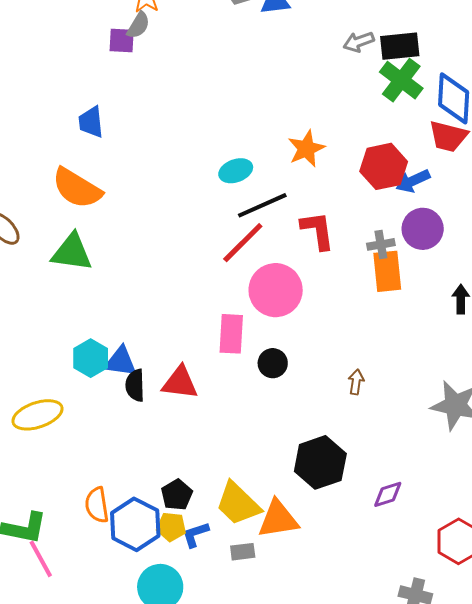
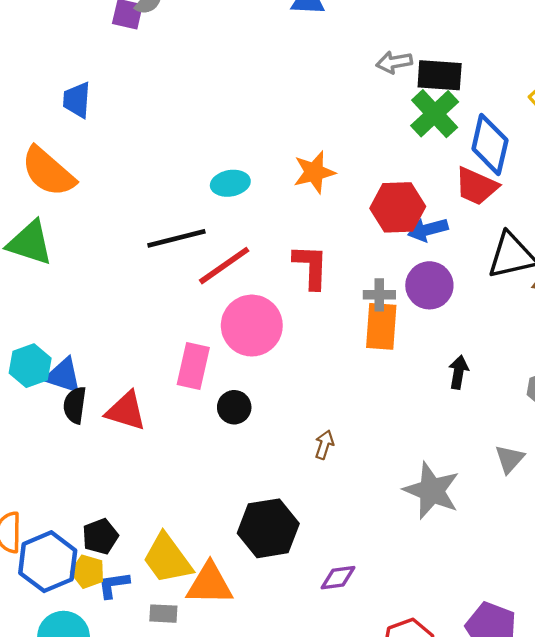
black line: (262, 205) -> (176, 238), moved

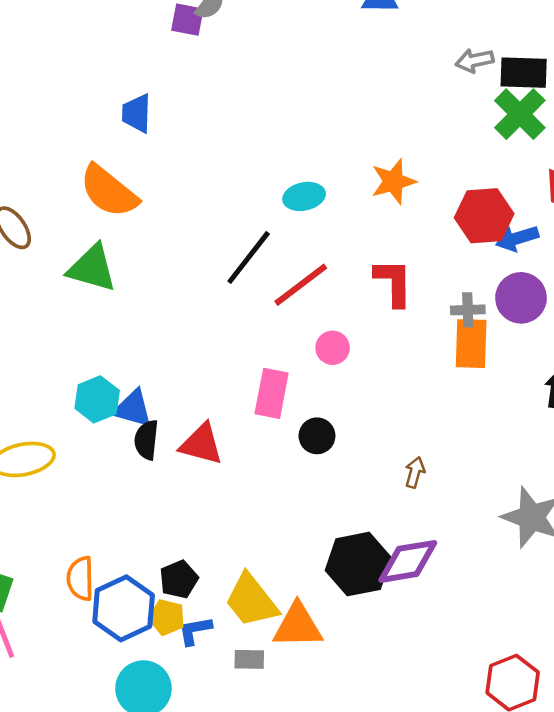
black line: (176, 238) -> (249, 257), turned -36
pink circle: (252, 326) -> (333, 348), size x0.5
purple diamond: (338, 578) -> (408, 561), moved, size x1.6

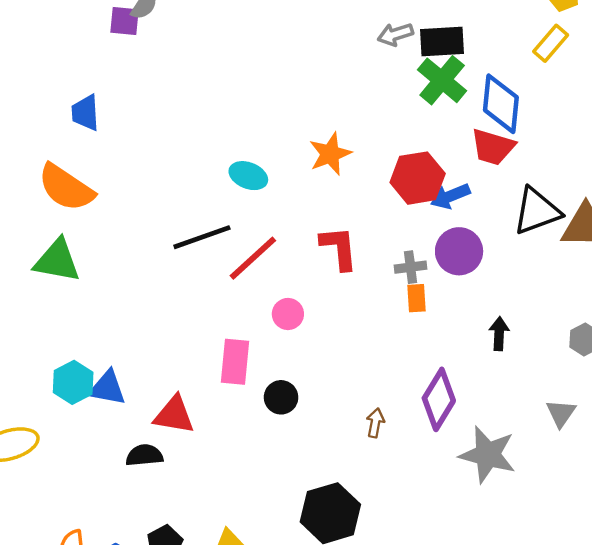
cyan ellipse: (304, 196) -> (248, 176), turned 39
black line: (249, 257) -> (202, 237), turned 38
orange rectangle: (471, 344) -> (417, 298), size x0.6
black semicircle: (146, 440) -> (144, 455), moved, turned 84
purple diamond: (408, 561) -> (439, 399), moved, turned -44

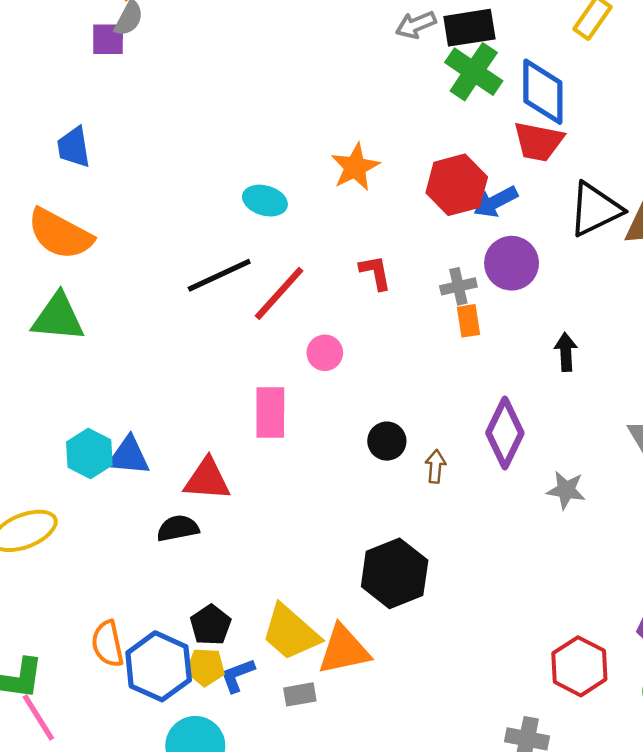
red L-shape: (339, 248) -> (375, 272), size x0.7
black circle: (281, 397) -> (387, 441), moved
gray star: (488, 455) -> (566, 490), size x0.6

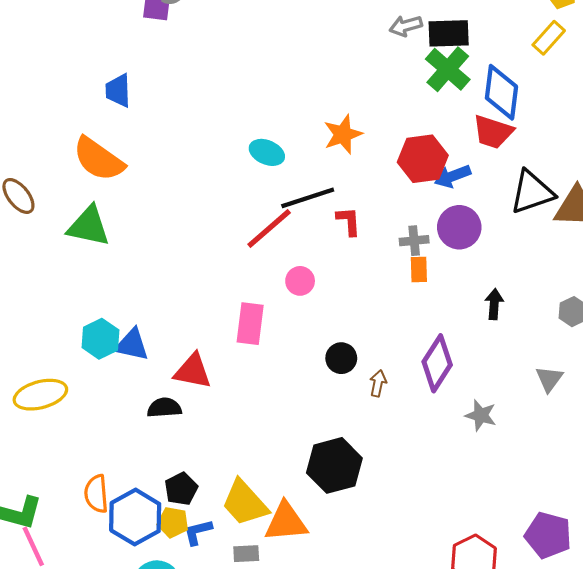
black line: (219, 275) -> (308, 198), moved

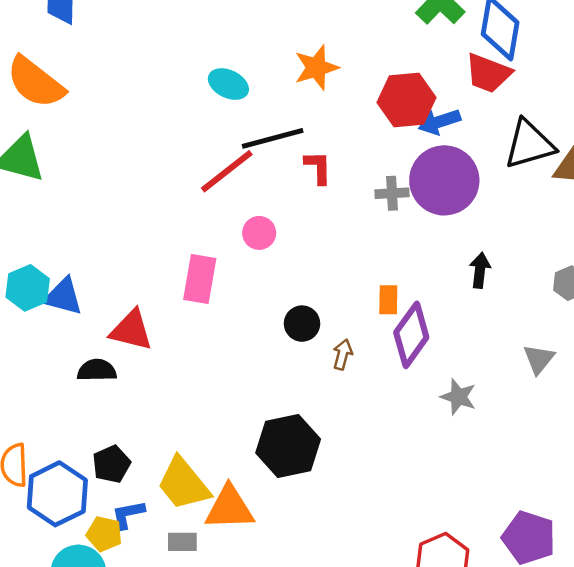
purple circle: (459, 227) -> (444, 180), size x1.4
orange rectangle: (419, 269) -> (388, 300), moved
yellow pentagon: (173, 522) -> (104, 534), moved

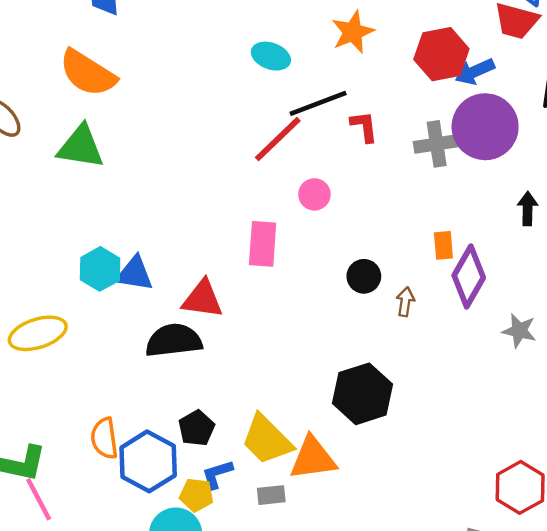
gray cross: (392, 193) -> (437, 144), size x1.4
black semicircle: (97, 370) -> (174, 340), size x1.5

